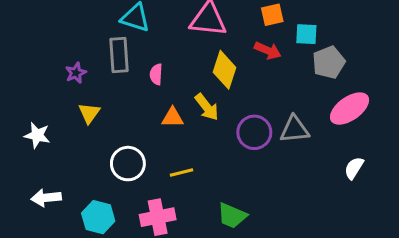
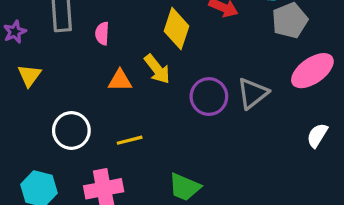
gray triangle: (294, 129) -> (253, 93), turned -32

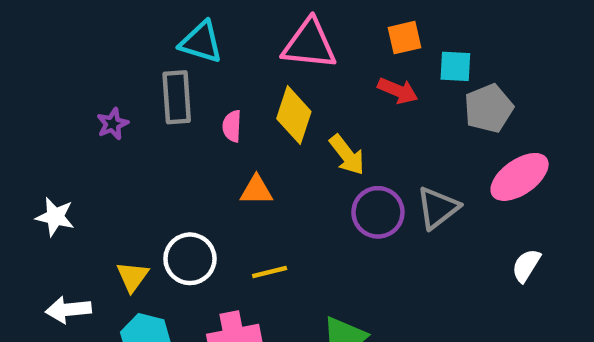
yellow diamond: (177, 29) -> (294, 115), moved
yellow arrow: (157, 69) -> (347, 155), moved
yellow triangle: (29, 75) -> (132, 276), moved

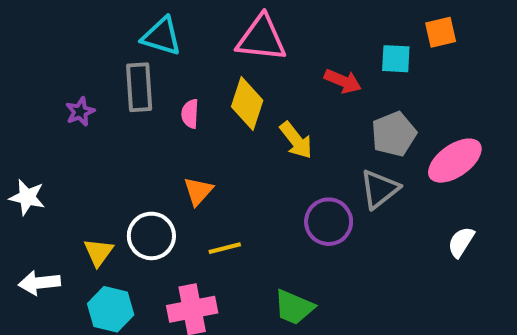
orange square: (405, 38) -> (441, 32), moved
gray pentagon: (489, 108) -> (394, 134), moved
orange triangle: (256, 190) -> (198, 191), moved, turned -48
purple circle: (378, 212) -> (329, 222), moved

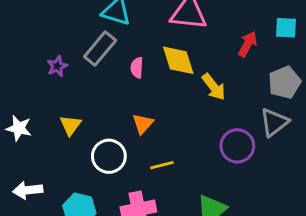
red arrow: (343, 81) -> (248, 44), turned -85
gray rectangle: (139, 87) -> (100, 48), turned 44
yellow diamond: (247, 104) -> (178, 60), turned -36
yellow triangle: (98, 252) -> (70, 125), moved

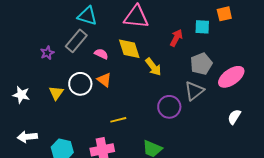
pink semicircle: (137, 68) -> (101, 54), turned 112
orange triangle: (143, 124) -> (104, 80), moved, turned -35
white circle: (109, 156) -> (80, 84), moved

